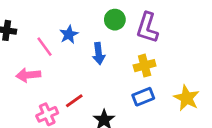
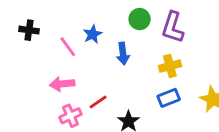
pink arrow: (28, 75) -> (62, 84), moved

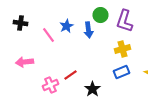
blue arrow: (123, 54) -> (88, 30), moved
pink arrow: (62, 84) -> (24, 62), moved

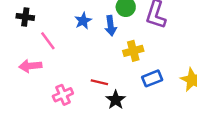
pink line: (48, 35) -> (48, 41), moved
yellow cross: (122, 49) -> (133, 51), moved
red line: (70, 75) -> (99, 82), moved, turned 48

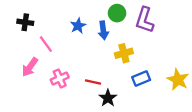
pink arrow: (30, 66) -> (30, 67), turned -48
pink cross: (63, 95) -> (60, 79), moved

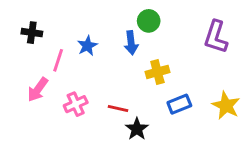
purple L-shape: (145, 20) -> (216, 37), moved
blue star: (78, 26) -> (87, 46), moved
pink line: (46, 44) -> (58, 60), turned 54

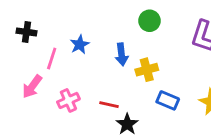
green circle: (149, 21) -> (150, 21), moved
blue arrow: (131, 43) -> (122, 54), moved
blue rectangle: (179, 104) -> (168, 100), turned 45

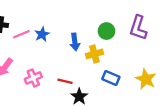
green circle: (150, 21) -> (106, 31), moved
pink line: (52, 59) -> (21, 34), moved, turned 49

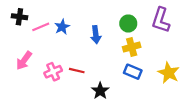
yellow cross: (94, 54) -> (132, 47), moved
red line: (65, 81) -> (77, 71), moved

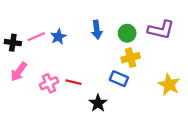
black cross: (19, 17) -> (13, 43), moved
purple L-shape: (161, 20) -> (161, 30), turned -95
blue arrow: (96, 35) -> (97, 30), moved
blue rectangle: (133, 72) -> (119, 79), moved

